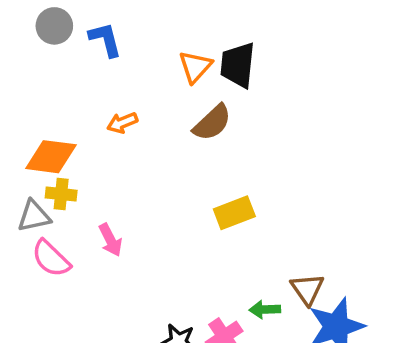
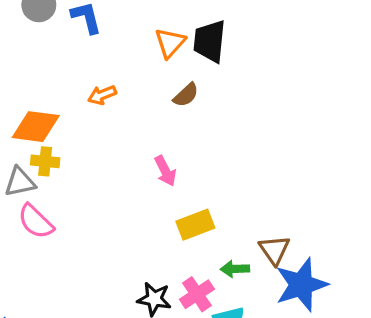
brown semicircle: (212, 123) -> (186, 95), size x0.7
yellow rectangle: (234, 213) -> (195, 225), moved
pink arrow: (110, 240) -> (165, 171), moved

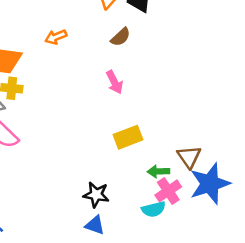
pink arrow: (165, 171) -> (114, 82), moved
pink cross: (197, 294) -> (168, 191), moved

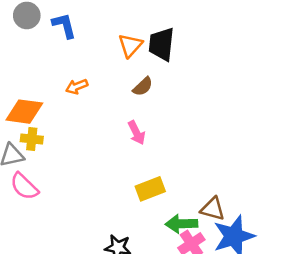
brown triangle: (189, 157) -> (213, 209), turned -40
green arrow: (158, 171) -> (181, 224), size x1.4

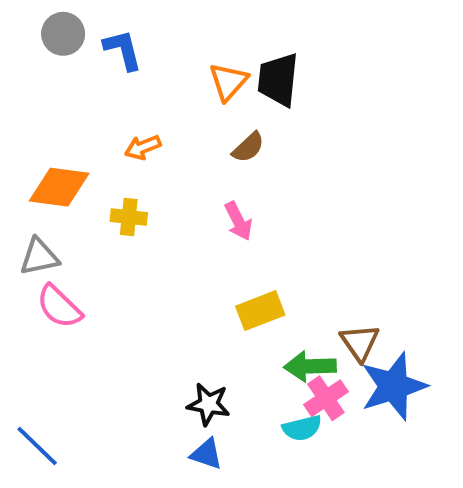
yellow cross: (32, 139) -> (129, 217), moved
brown triangle: (213, 209) -> (360, 342), turned 40

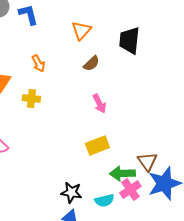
black trapezoid: (278, 80) -> (129, 40), moved
orange arrow: (143, 147) -> (38, 63), turned -96
pink arrow: (238, 221) -> (99, 103), moved
cyan semicircle: (302, 428) -> (104, 200), moved

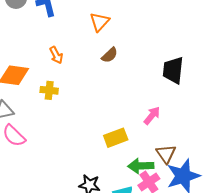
black trapezoid: (129, 40) -> (173, 70), moved
pink arrow: (99, 103) -> (152, 116), moved, turned -114

